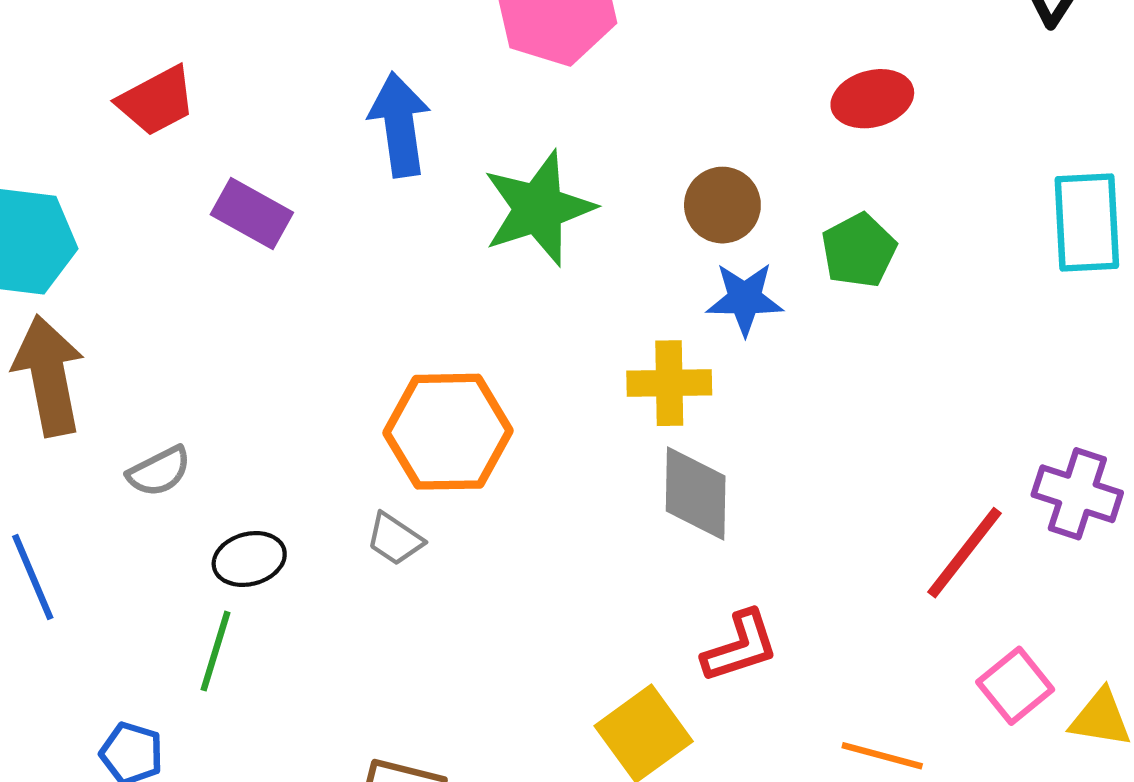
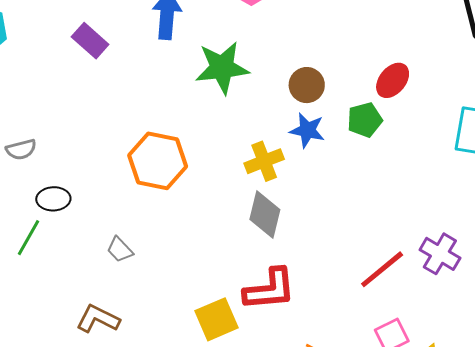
red ellipse: (872, 99) -> (393, 80), moved, turned -48
yellow cross: (669, 383) -> (264, 161), turned -33
gray trapezoid: (395, 539) -> (120, 250), moved
red L-shape: (740, 647) -> (270, 289), size x1.4

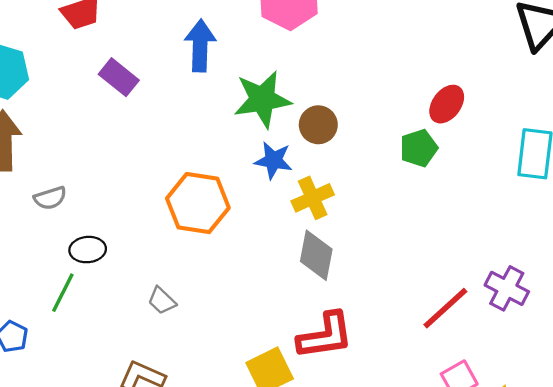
brown circle: (307, 85) -> (318, 125), moved
blue star: (307, 130) -> (273, 160), moved

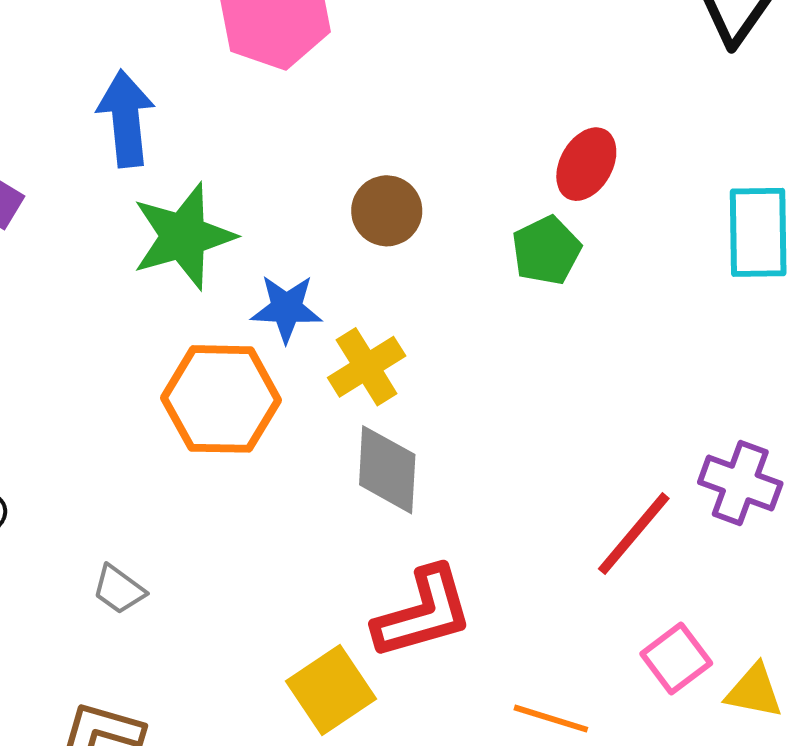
green star: (262, 99) -> (183, 236), moved
brown circle: (318, 125) -> (387, 211), moved
orange hexagon: (198, 203) -> (221, 399), moved

